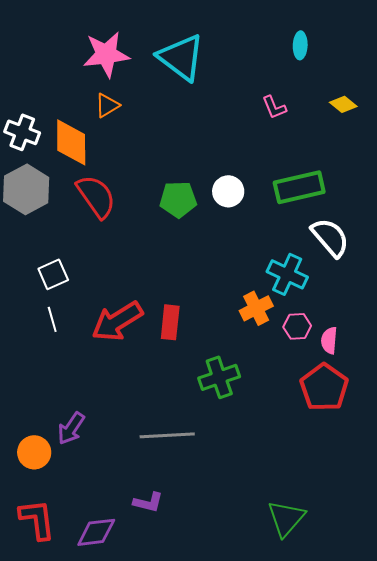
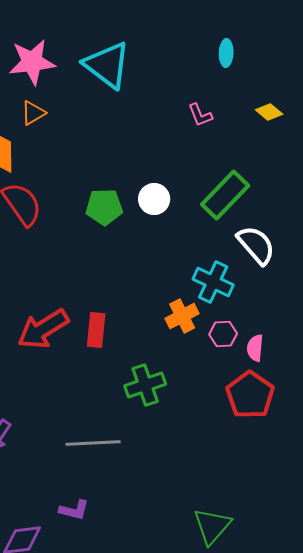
green rectangle: (299, 187) -> (225, 195), turned -33

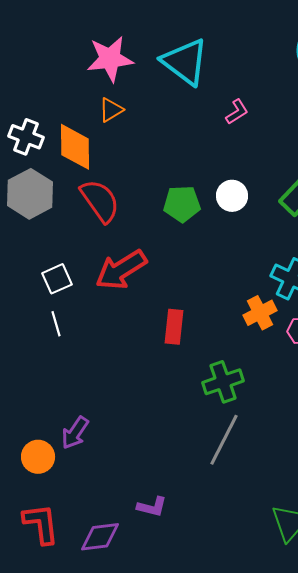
pink L-shape: (200, 115) -> (237, 112), moved, turned -100
red arrow: (43, 329) -> (121, 270), moved
gray line: (93, 443) -> (224, 440), moved, turned -60

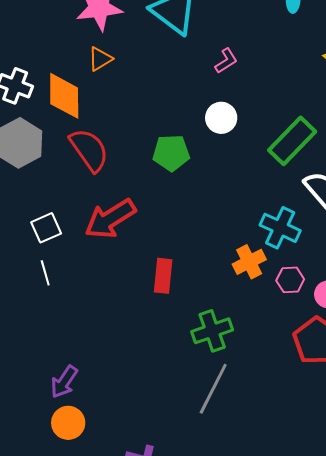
white circle: (232, 196) -> (221, 118), moved
orange circle: (38, 457) -> (68, 423), moved

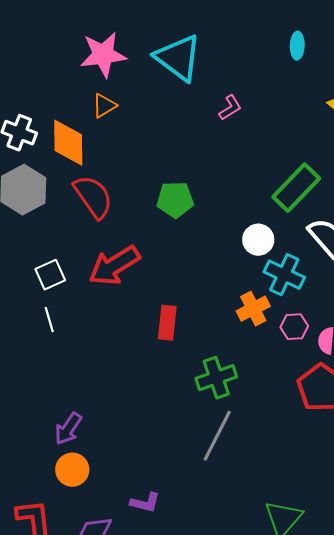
white circle: (221, 118) -> (258, 240), moved

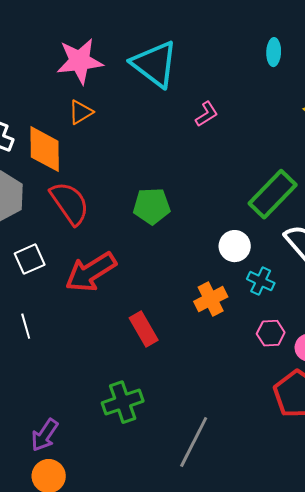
white square: (50, 275) -> (30, 259), moved
cyan cross: (284, 275) -> (261, 281), size x0.7
orange cross: (253, 309) -> (211, 299), moved
red rectangle: (167, 323) -> (144, 329), turned -36
green cross: (216, 378) -> (123, 402), moved

